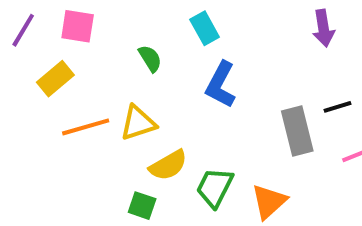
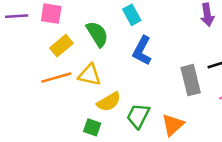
purple line: (23, 30) -> (17, 16), turned 55
green semicircle: (150, 58) -> (97, 34), size x1.5
yellow rectangle: (55, 79) -> (61, 46), moved
yellow triangle: (138, 123) -> (90, 75), turned 30

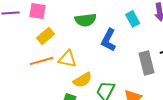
cyan rectangle: (132, 15) -> (133, 19), moved
green semicircle: (97, 34) -> (86, 20), moved, turned 115

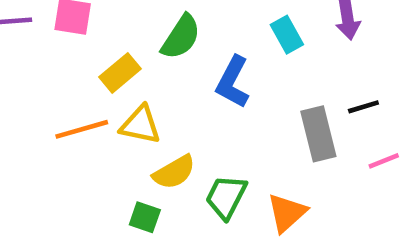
green semicircle: (86, 20) -> (181, 37), turned -50
yellow rectangle: (46, 36) -> (120, 73), moved

